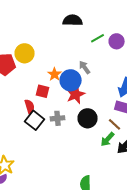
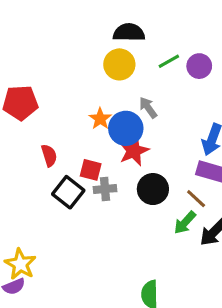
yellow circle: (25, 53) -> (119, 64), moved
red square: (43, 91) -> (91, 170), moved
red semicircle: (30, 106) -> (49, 155), moved

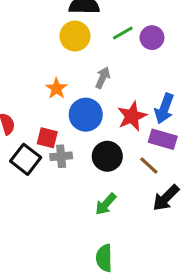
gray arrow: (148, 108) -> (103, 78), turned 60
blue circle: (126, 128) -> (86, 115), moved
red star: (134, 151) -> (132, 116), moved
green arrow: (185, 223) -> (106, 204), moved

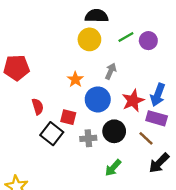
gray cross: (61, 156) -> (88, 138), moved

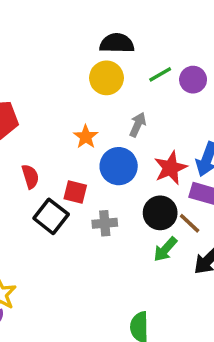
black circle: (114, 131) -> (160, 213), moved
green arrow: (113, 168) -> (165, 249), moved

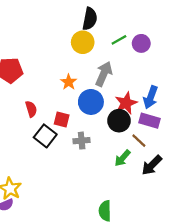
black semicircle: (117, 43) -> (90, 19), turned 100
gray arrow: (138, 125) -> (104, 74), size x1.5
black circle: (160, 213) -> (119, 121), moved

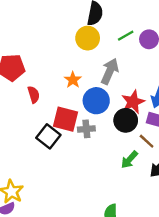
red semicircle: (31, 109) -> (34, 95), moved
red square: (62, 120) -> (66, 119), size x1.5
gray cross: (82, 141) -> (86, 129), moved

